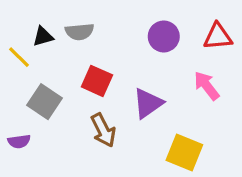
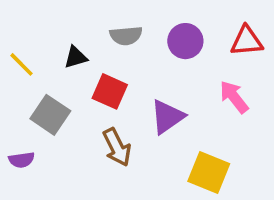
gray semicircle: (79, 32) -> (126, 36), moved
black triangle: (43, 36) -> (76, 57), moved

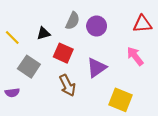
gray semicircle: (126, 36) -> (73, 21), turned -60
purple circle: (185, 41) -> (97, 26), moved

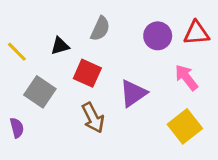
purple circle: (97, 26) -> (158, 36), moved
purple semicircle: (12, 93) -> (17, 128), turned -96
yellow square: (120, 100) -> (185, 126), moved, turned 30

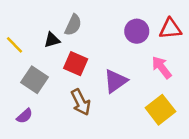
gray semicircle: (100, 29) -> (73, 25), moved
purple semicircle: (17, 128) -> (25, 116), moved, turned 63

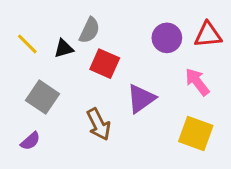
yellow line: (15, 45) -> (27, 44), moved
red square: (76, 64) -> (105, 64), moved
yellow square: (160, 110) -> (196, 133), turned -32

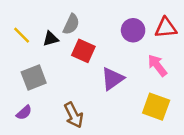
gray square: (42, 97) -> (34, 78), turned 35
brown arrow: (99, 124) -> (74, 115), moved

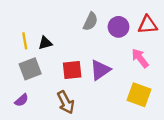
gray semicircle: (71, 24) -> (90, 21), moved
yellow line: (22, 35) -> (25, 41), moved, turned 35
black triangle: (51, 39) -> (45, 43), moved
red square: (83, 51) -> (72, 70), moved, turned -30

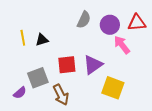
pink arrow: (140, 58) -> (122, 45), moved
gray square: (30, 69) -> (38, 78), moved
yellow square: (139, 95) -> (113, 88), moved

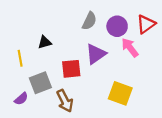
red triangle: (137, 23) -> (146, 24), turned -30
yellow line: (23, 38) -> (20, 58), moved
purple triangle: (93, 65) -> (96, 54), moved

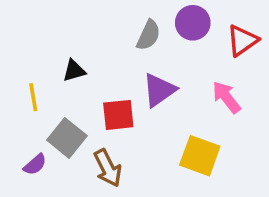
purple circle: (117, 26) -> (193, 23), moved
pink arrow: (130, 48) -> (226, 97), moved
gray square: (40, 83) -> (67, 138), turned -30

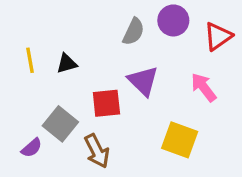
purple triangle: (159, 90) -> (143, 81), turned -40
yellow line: (33, 97) -> (30, 60), moved

